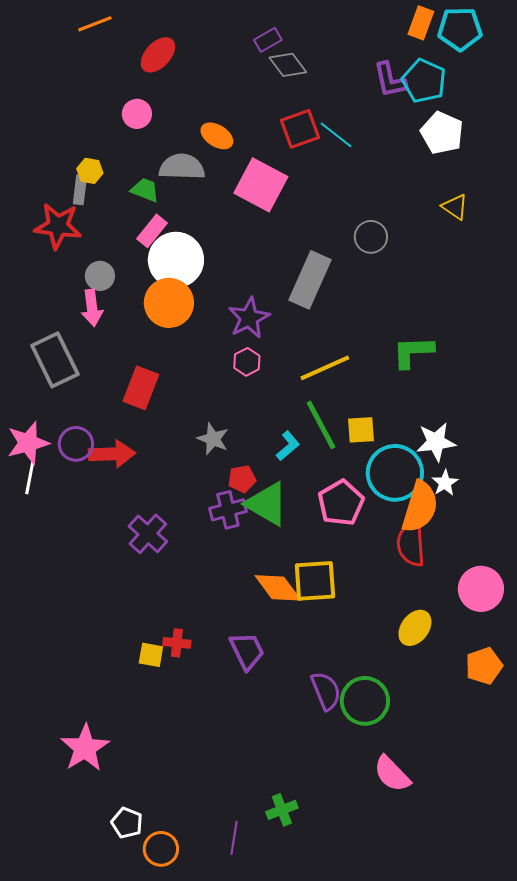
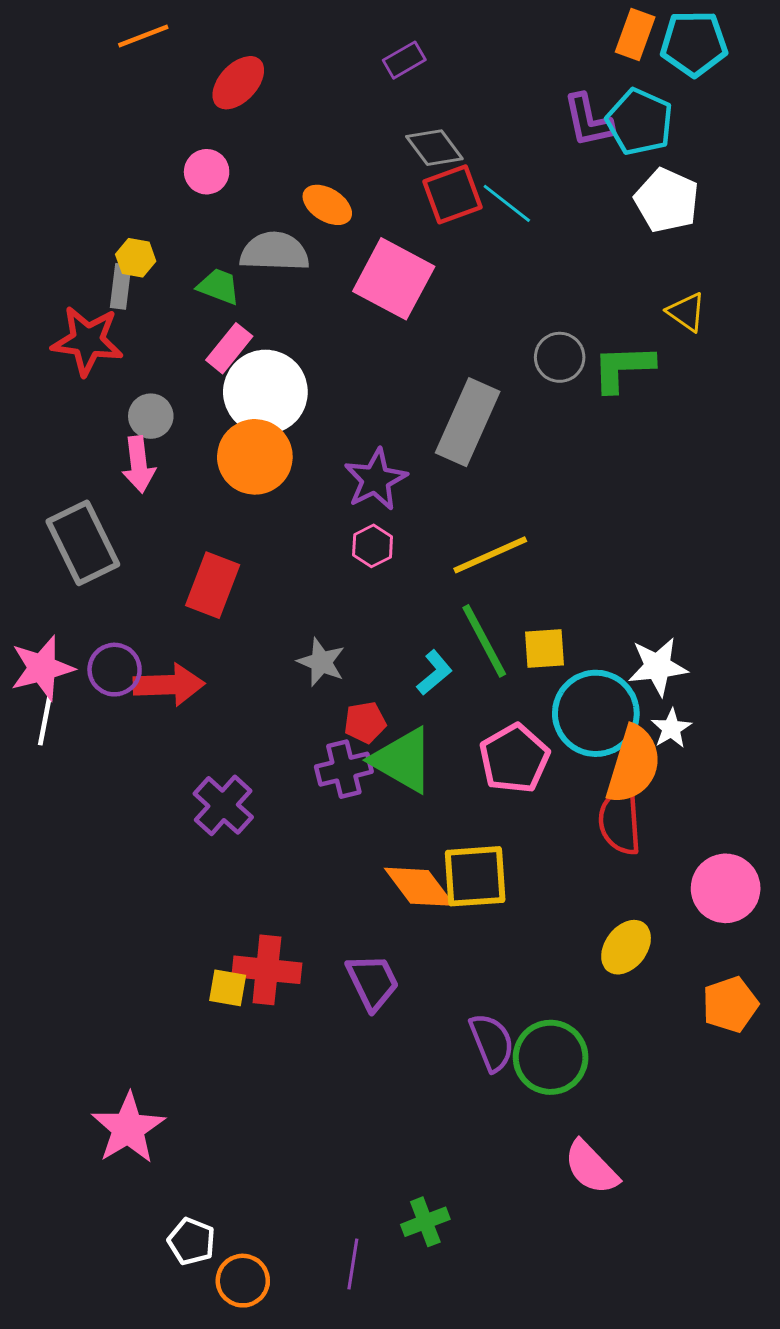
gray diamond: (288, 65) -> (434, 148), moved
green L-shape: (413, 352) -> (623, 368), moved
red cross: (177, 643) -> (267, 970), size x1.6

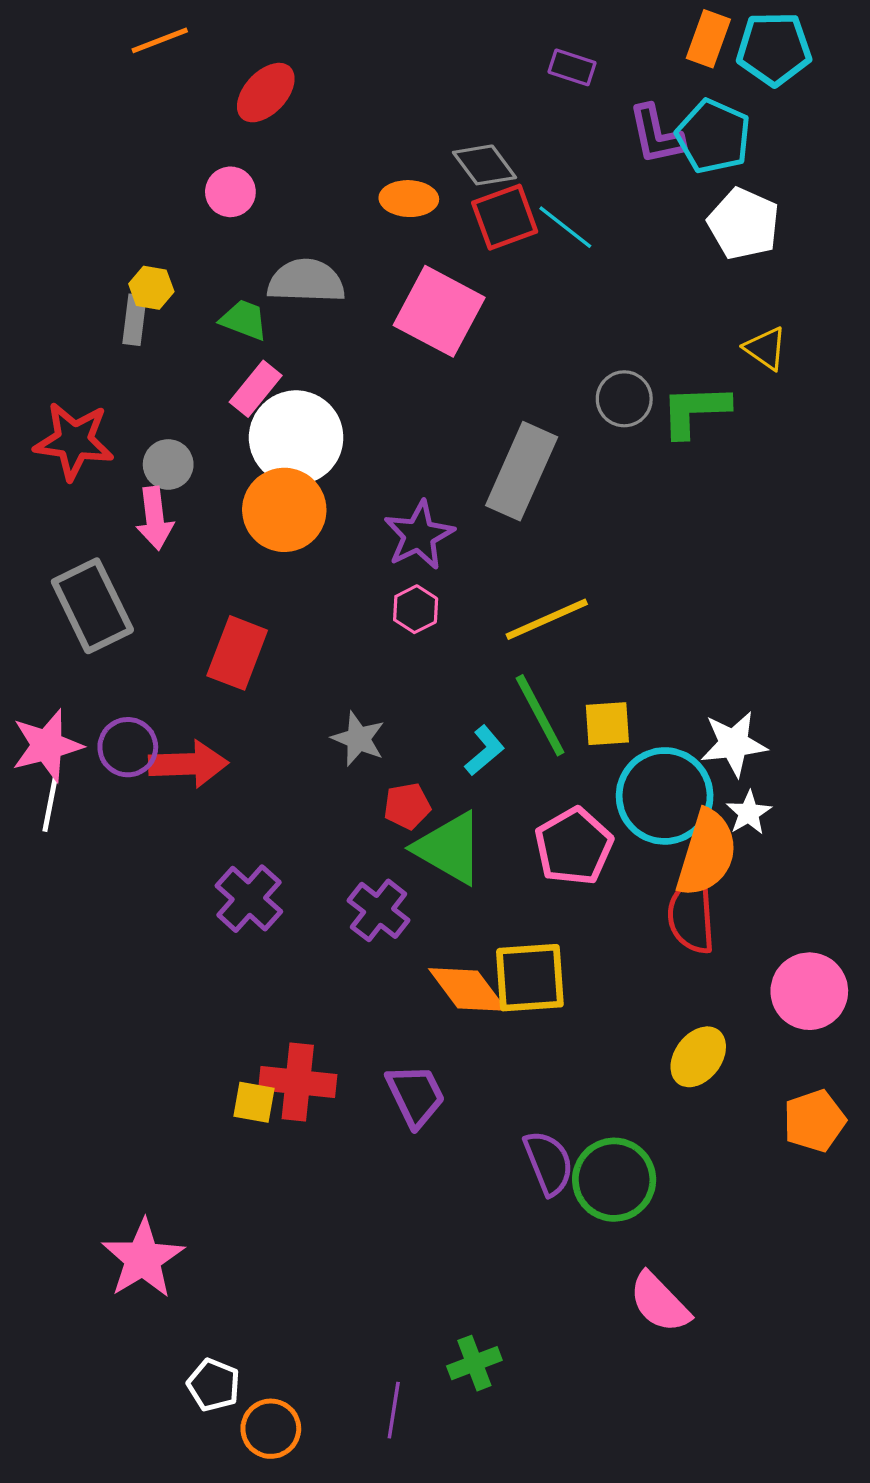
purple rectangle: (404, 60) -> (572, 67), moved, turned 48
orange ellipse: (327, 205) -> (409, 199), moved, turned -30
red star: (87, 341) -> (74, 441), moved
purple cross: (344, 769) -> (379, 910), moved, turned -38

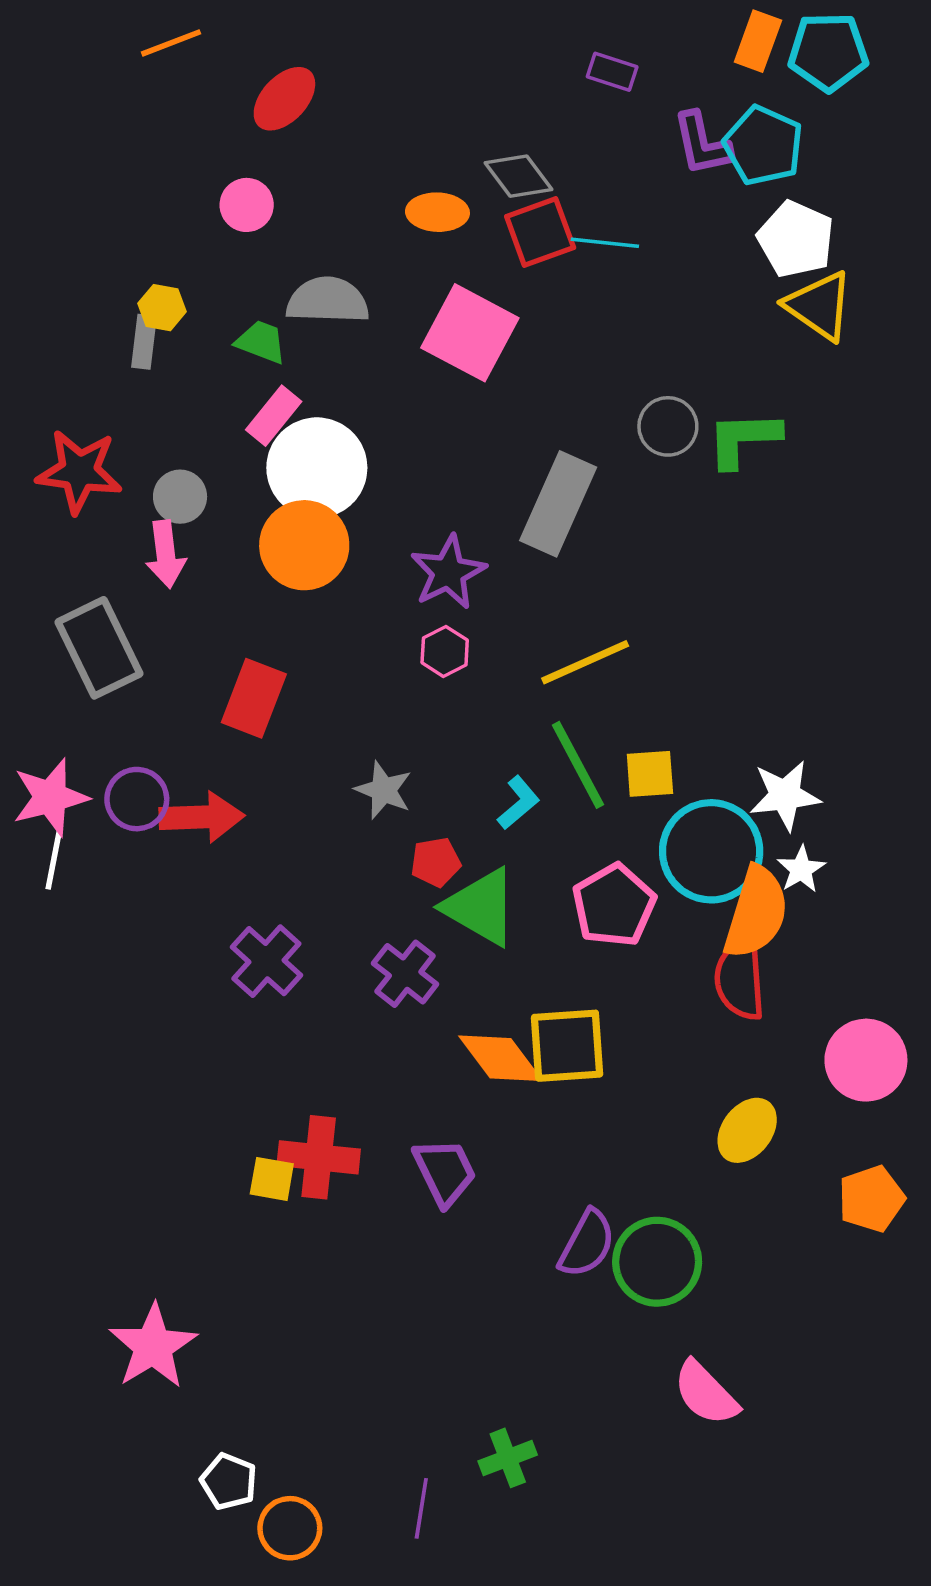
cyan line: (565, 227) -> (605, 243), turned -32
yellow triangle: (766, 348) -> (819, 306), moved, size x1.5
purple semicircle: (548, 1163) -> (587, 1244), turned 50

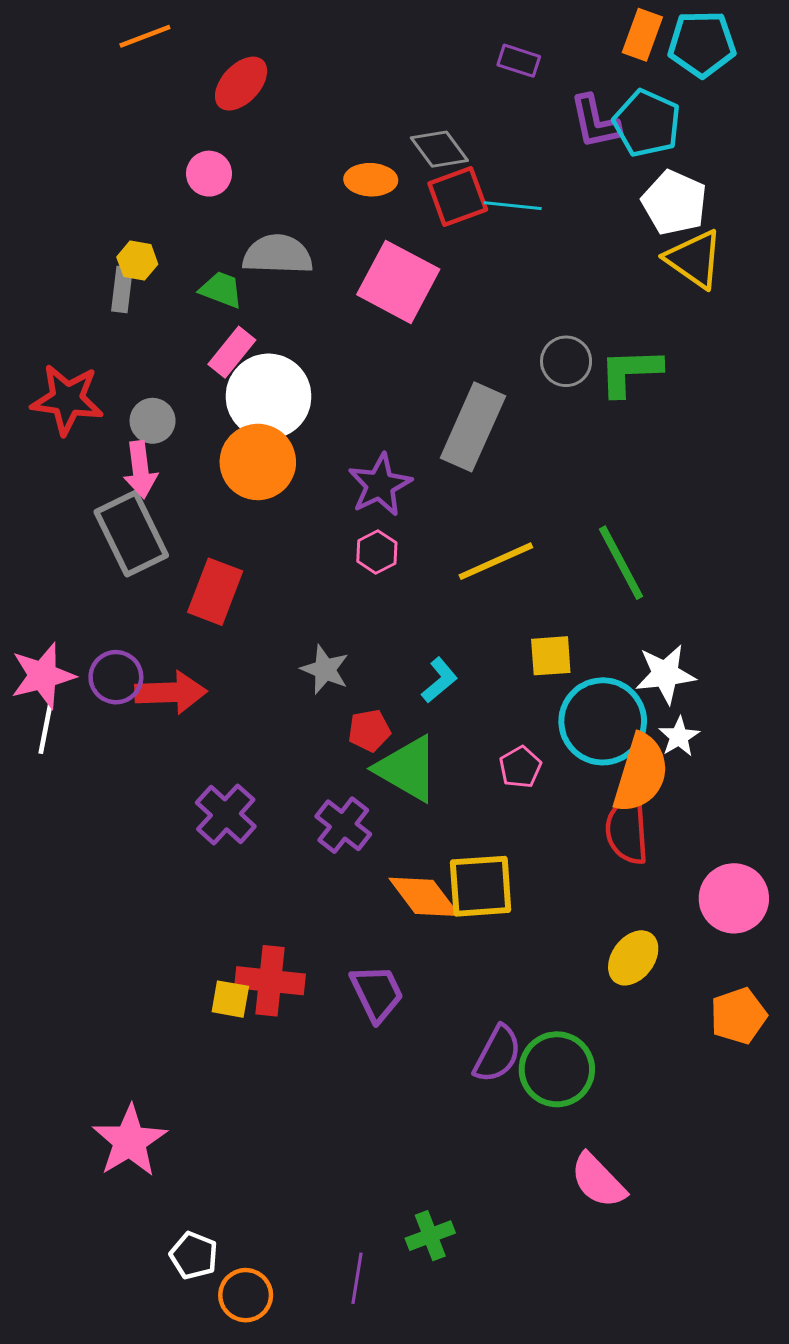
gray rectangle: (99, 648) -> (131, 534), moved
green line: (578, 765) -> (621, 563), moved
pink pentagon: (614, 905) -> (520, 767), size x0.6

